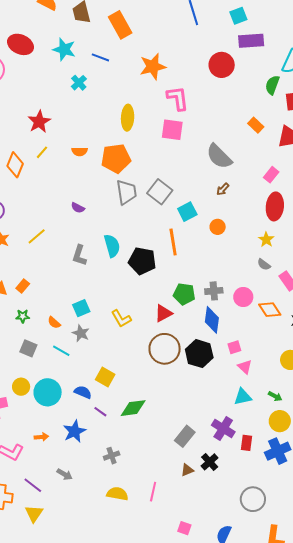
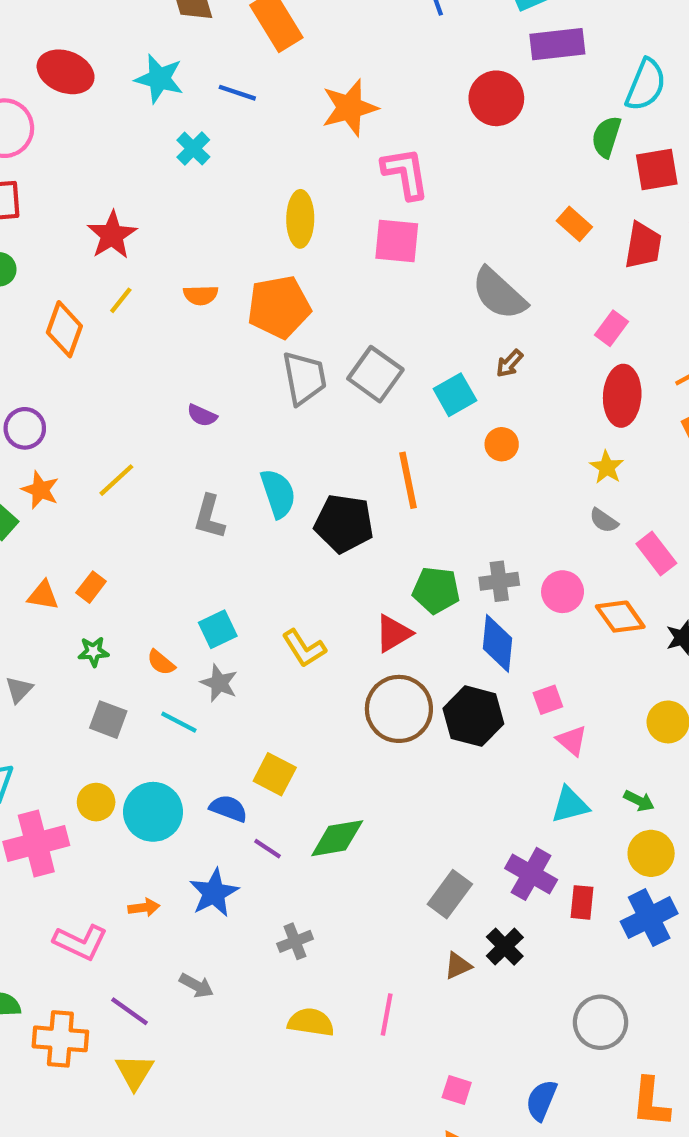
cyan square: (187, 212) -> (455, 395), moved

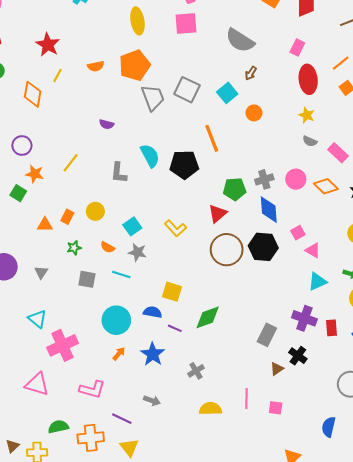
yellow circle: (96, 802) -> (95, 211), moved
orange arrow: (144, 907) -> (119, 354), moved, turned -32
pink square: (457, 1090) -> (276, 408), moved

